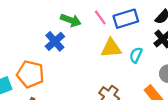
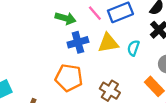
blue cross: (55, 41) -> (78, 42), moved, turned 30
orange pentagon: (30, 74) -> (69, 78), moved

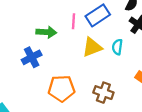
pink line: (95, 13) -> (73, 21), turned 56
blue cross: (78, 42) -> (32, 57), moved

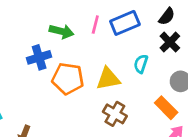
yellow triangle: (92, 47) -> (108, 79), moved
orange pentagon: (62, 88) -> (68, 79), moved

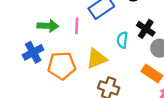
pink line: (95, 25) -> (77, 26), moved
black cross: (170, 42) -> (146, 29), moved

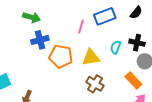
green arrow: (48, 26) -> (31, 17), moved
black cross: (146, 29) -> (137, 43), turned -35

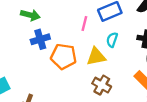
cyan semicircle: (116, 47) -> (112, 40), moved

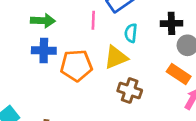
green arrow: (30, 15) -> (43, 21), moved
blue cross: (40, 39) -> (44, 50), turned 30

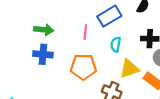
yellow triangle: (116, 57) -> (129, 69), moved
orange pentagon: (76, 65) -> (83, 67), moved

